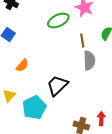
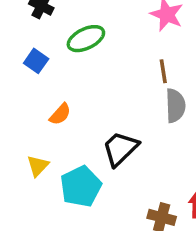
green ellipse: (58, 20) -> (86, 39), moved

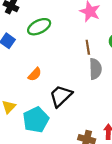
orange semicircle: (60, 114) -> (35, 74), moved

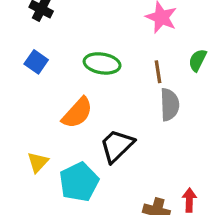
green ellipse: (39, 27) -> (102, 63), moved, turned 35
orange semicircle: (35, 74) -> (77, 113), size x1.5

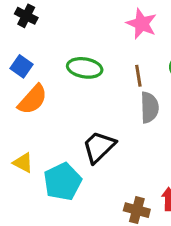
orange semicircle: (77, 113) -> (33, 99), moved
yellow triangle: (38, 162) -> (23, 163), turned -45

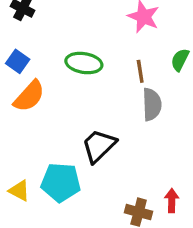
yellow triangle: (23, 163) -> (19, 191), moved
cyan pentagon: (63, 182) -> (61, 182), turned 30

